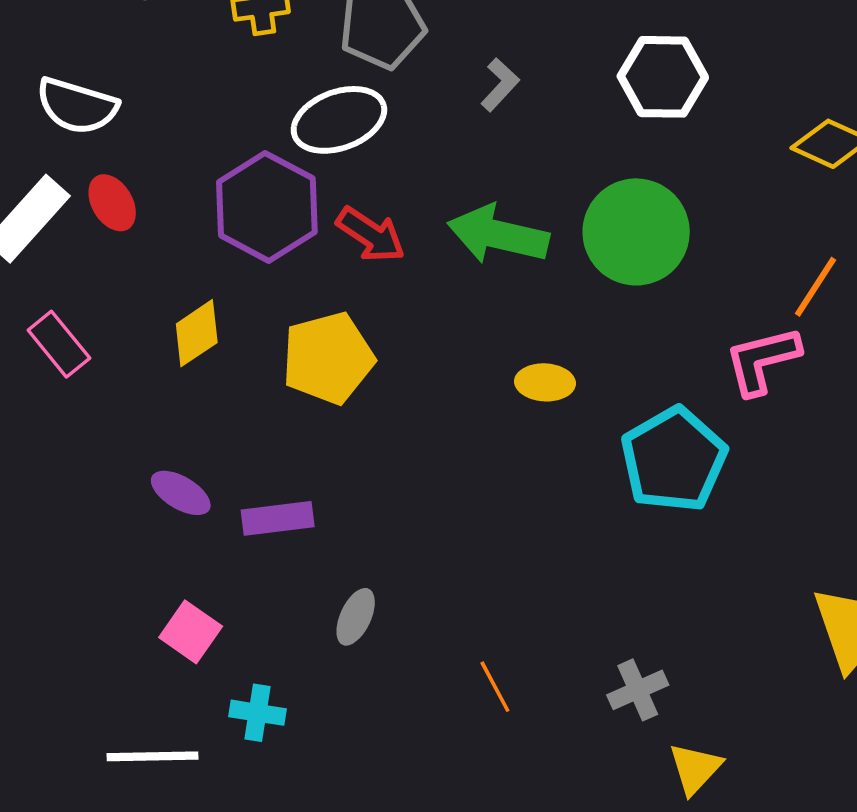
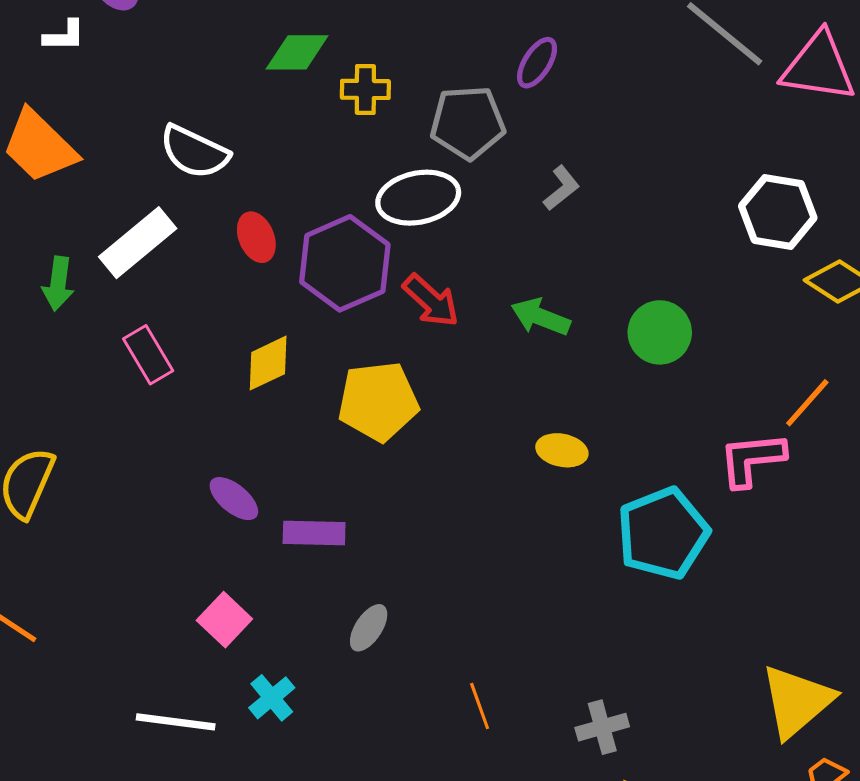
white hexagon: (663, 77) -> (778, 212), moved
red ellipse: (112, 203) -> (256, 237), moved
green circle: (636, 232) -> (660, 332), size x0.7
green arrow: (498, 235) -> (541, 317), size x0.7
cyan cross: (258, 713) -> (272, 698), turned 33

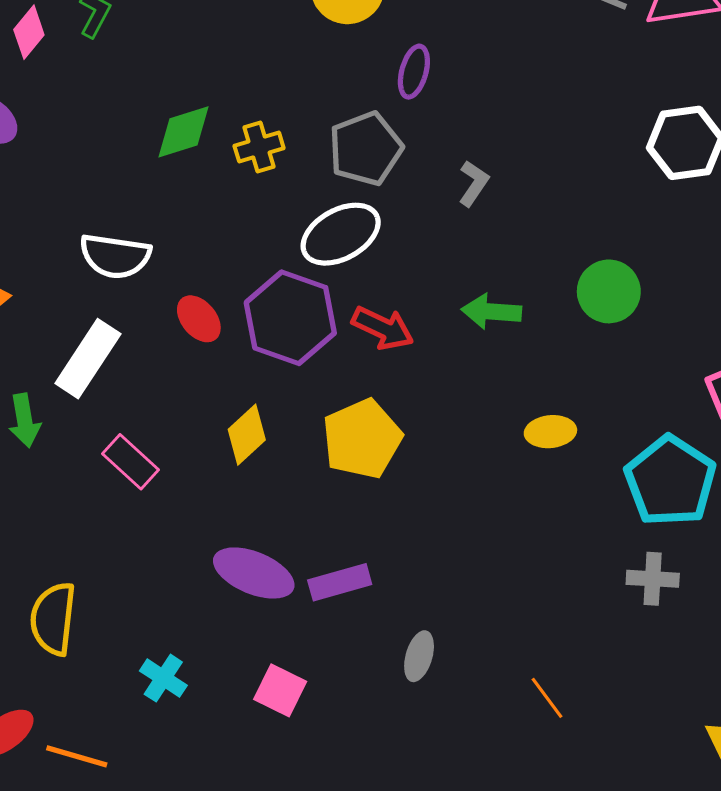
purple ellipse: (234, 499) -> (254, 573), size x1.5
cyan cross: (272, 698) -> (163, 678), moved
gray cross: (602, 727) -> (653, 579), moved, turned 36

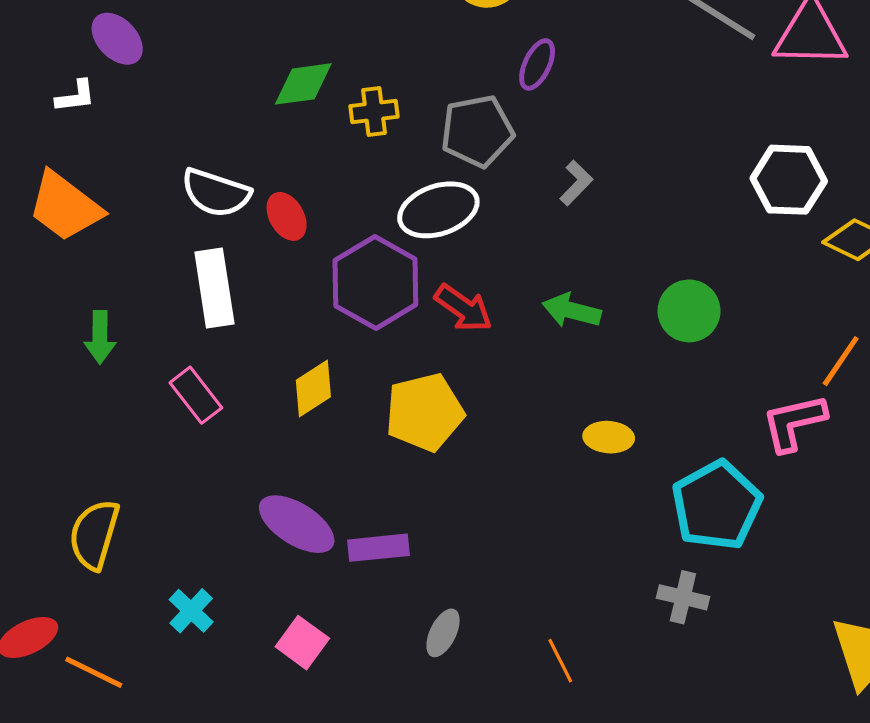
red ellipse: (199, 319) -> (287, 216), moved
white rectangle: (88, 359) -> (214, 288), moved, turned -52
orange line: (547, 698) -> (560, 661), moved

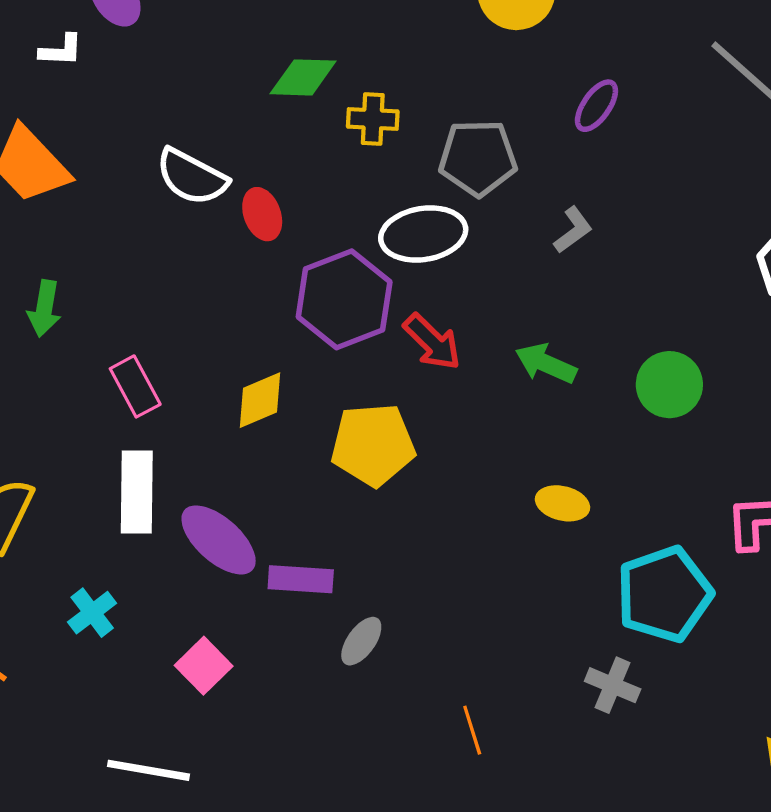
purple ellipse: (537, 64) -> (596, 106), moved
white rectangle: (214, 288) -> (137, 492), moved
gray ellipse: (443, 633) -> (361, 641), moved

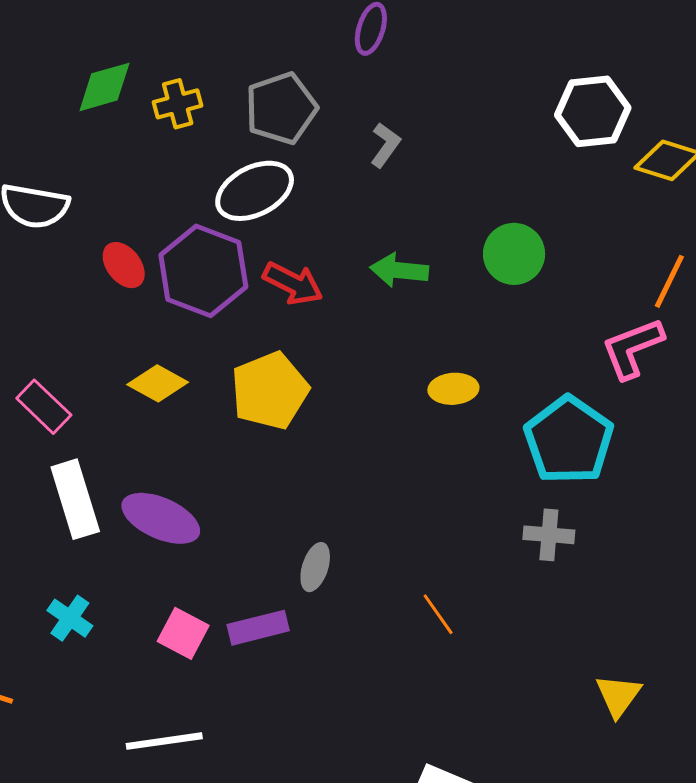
red ellipse: (262, 214) -> (124, 265), moved
yellow diamond: (260, 400) -> (158, 383), turned 70
purple rectangle: (301, 579) -> (258, 628), moved

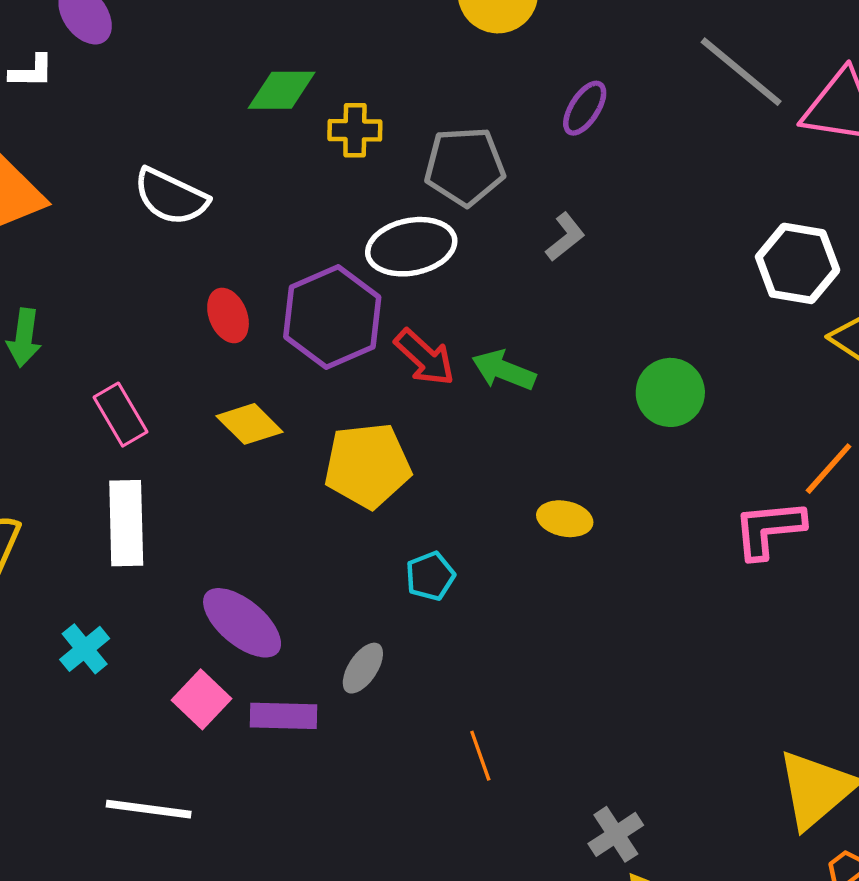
red ellipse: (124, 265) -> (228, 315), moved
green arrow: (399, 270) -> (504, 370), moved
cyan pentagon: (569, 440) -> (430, 576), moved, size x0.5
purple ellipse: (161, 518) -> (242, 623), moved
gray cross: (549, 535) -> (616, 834), moved, turned 36

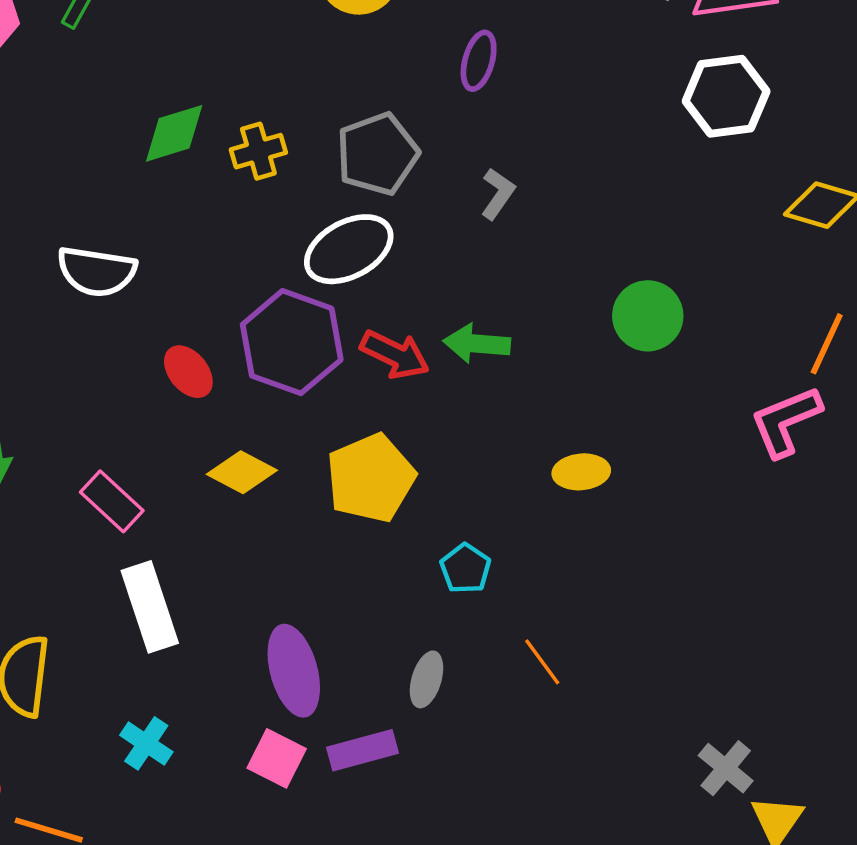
white hexagon: (798, 263) -> (726, 96), moved
purple ellipse: (242, 623) -> (294, 671), turned 52
orange line: (480, 756) -> (542, 662), moved

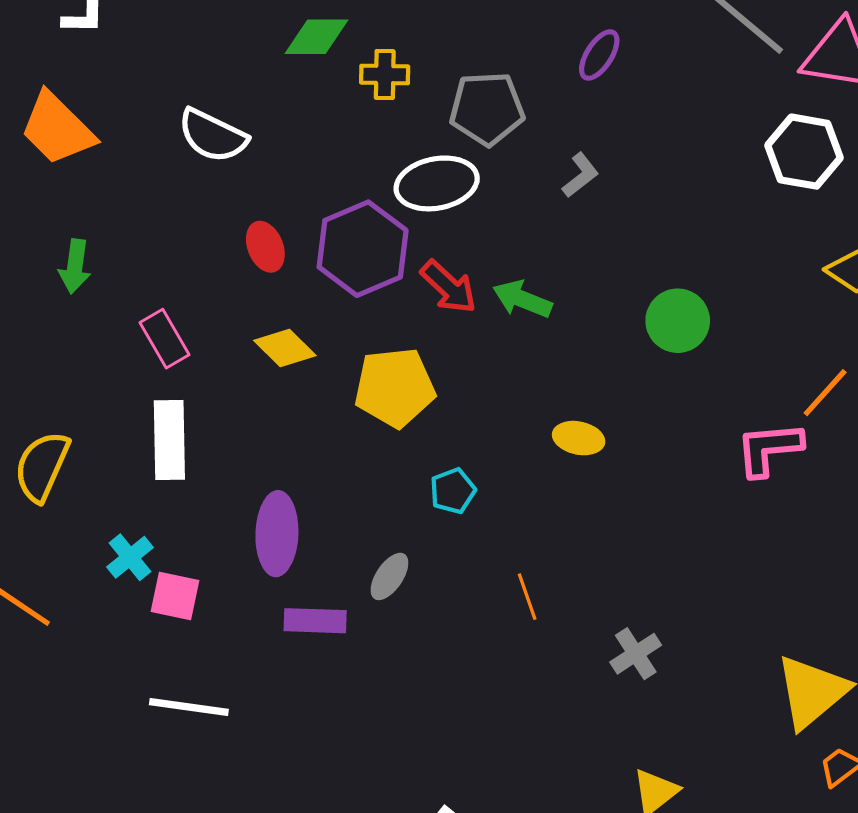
orange line: (542, 662) -> (527, 597), moved
pink square: (277, 758) -> (175, 596), moved, turned -32
gray cross: (726, 768) -> (636, 654), moved

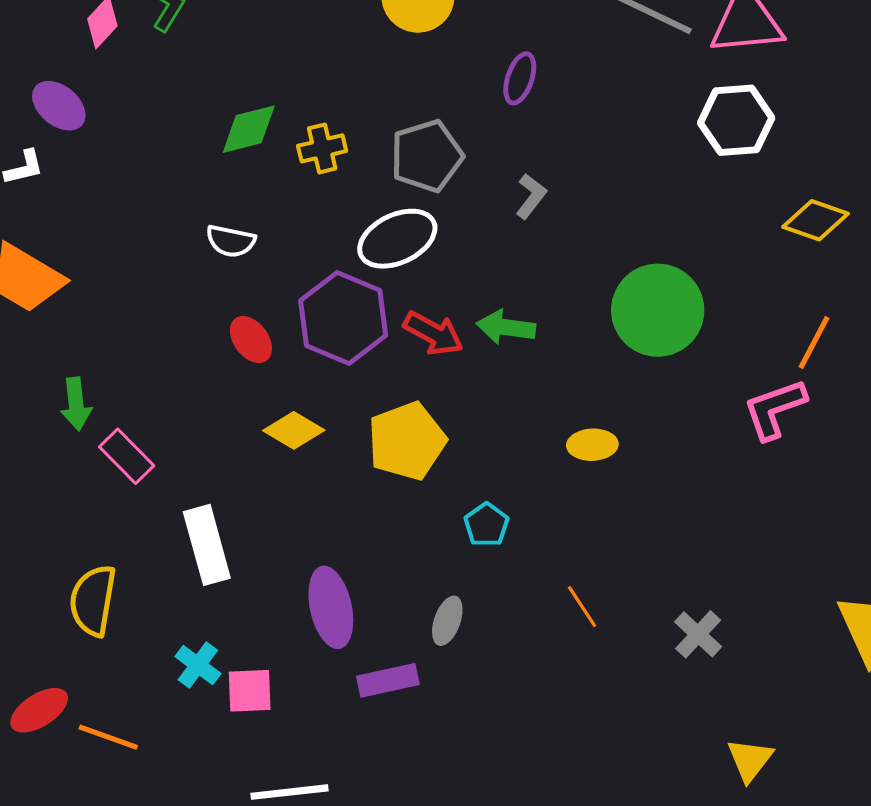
white semicircle: (213, 136) -> (231, 241), moved, size x0.7
green circle: (678, 321) -> (658, 310), size x1.5
pink rectangle: (164, 339) -> (127, 456), moved

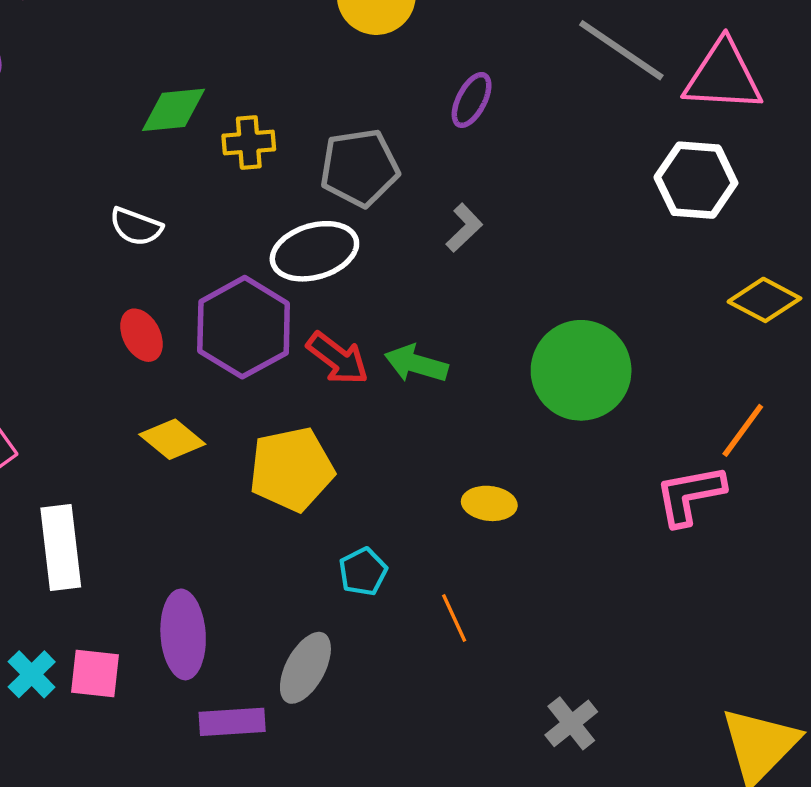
orange line: (582, 607) -> (454, 618), moved
gray ellipse: (447, 621) -> (305, 668), size x1.4
pink square: (250, 691) -> (95, 674), moved

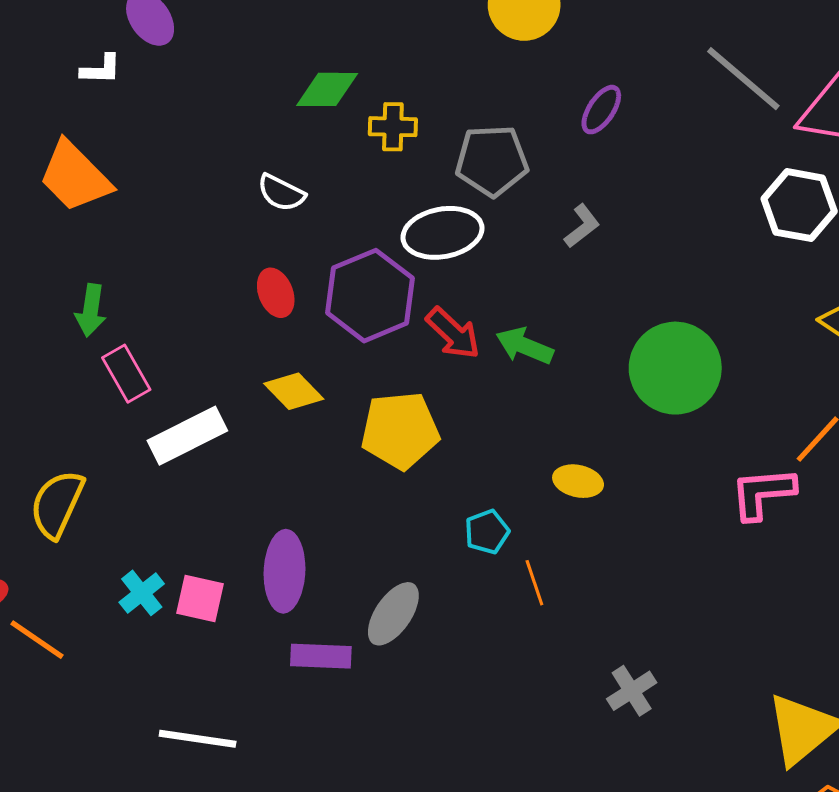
white rectangle: (61, 547) -> (187, 436), moved, turned 64
cyan pentagon: (363, 572) -> (487, 532), moved

